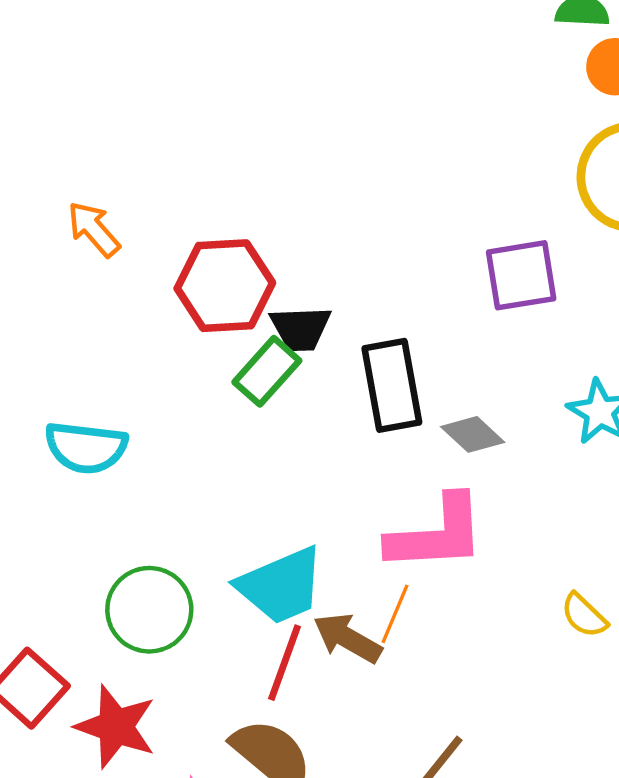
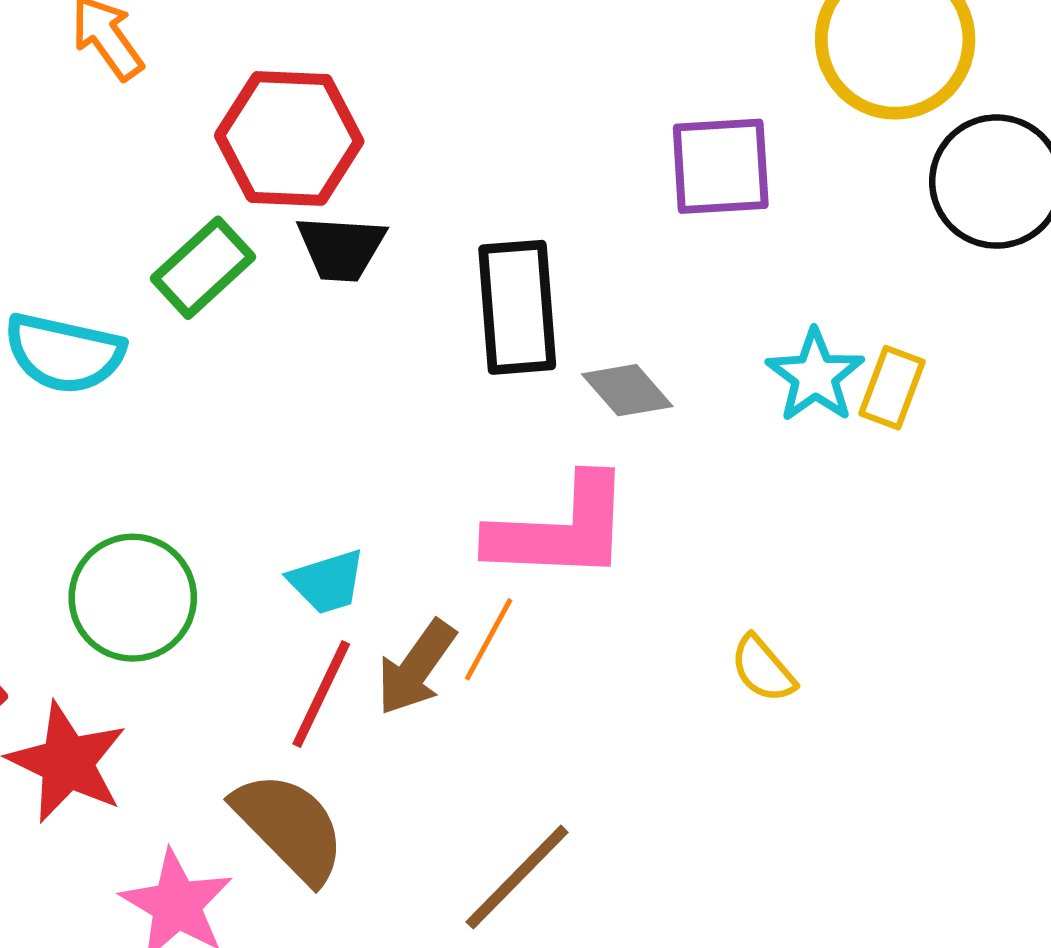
black trapezoid: (301, 329) -> (341, 248), moved
green rectangle: (267, 371) -> (203, 268), moved
cyan trapezoid: (281, 586) -> (327, 582), size x0.6
brown arrow: (347, 638) -> (416, 668), turned -90

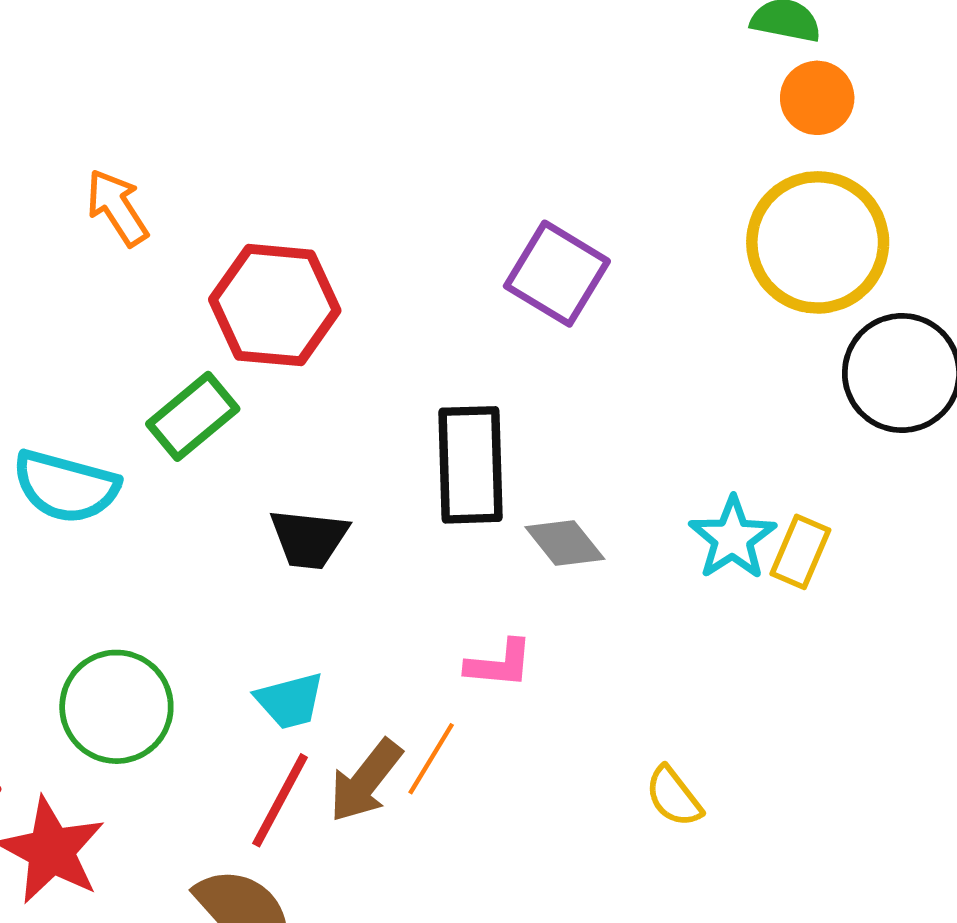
purple square: (721, 166) -> (557, 274), moved, turned 32
black trapezoid: (341, 248) -> (309, 539), moved
pink L-shape: (560, 529) -> (499, 664), size x0.5

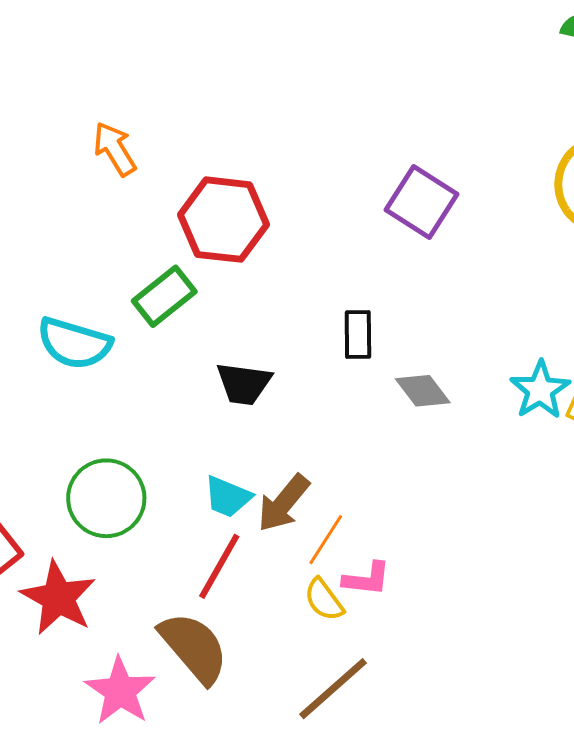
black rectangle: (470, 465) -> (358, 334), size x0.6
pink L-shape: (499, 664) -> (367, 579), moved
cyan trapezoid: (290, 701) -> (228, 497), turned 36
brown arrow: (366, 781) -> (283, 503), moved
yellow semicircle: (674, 797) -> (324, 600), moved

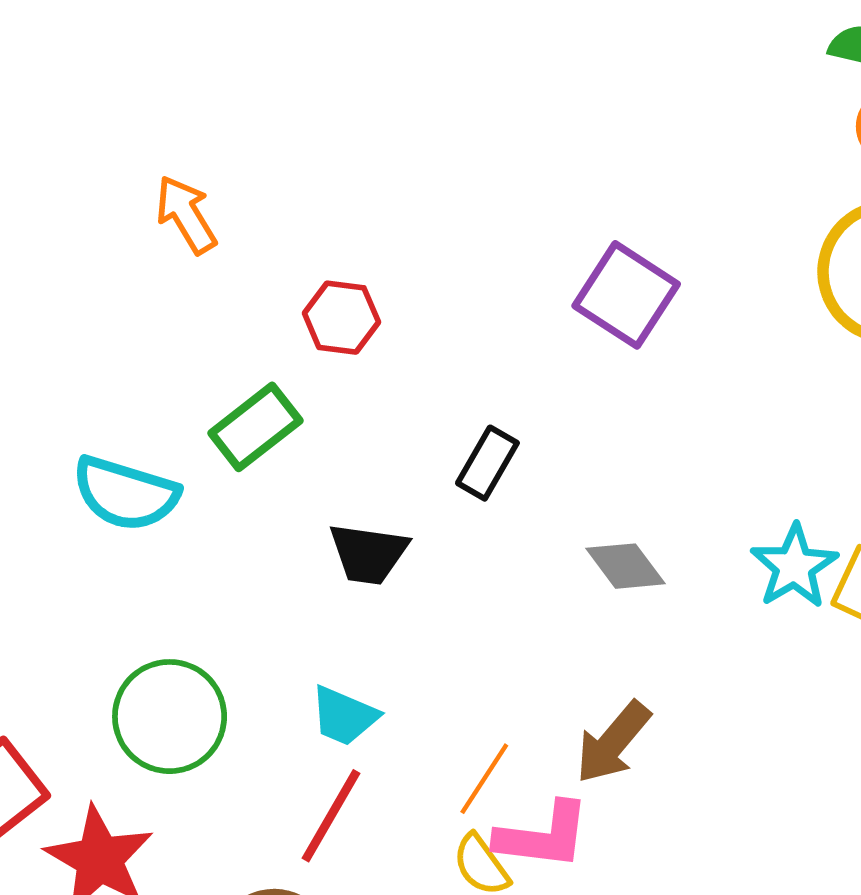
red hexagon: (223, 220) -> (341, 318), size x0.6
black rectangle: (358, 334) -> (487, 463), moved, turned 30
brown arrow: (283, 503) -> (613, 742), moved
pink L-shape: (367, 579) -> (543, 836), size x1.4

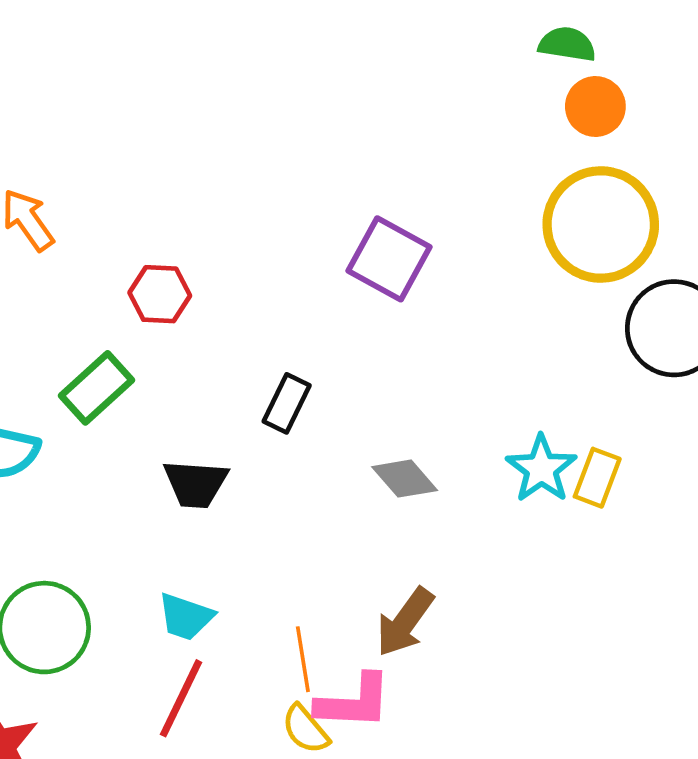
orange line: (484, 779) -> (303, 659), turned -38

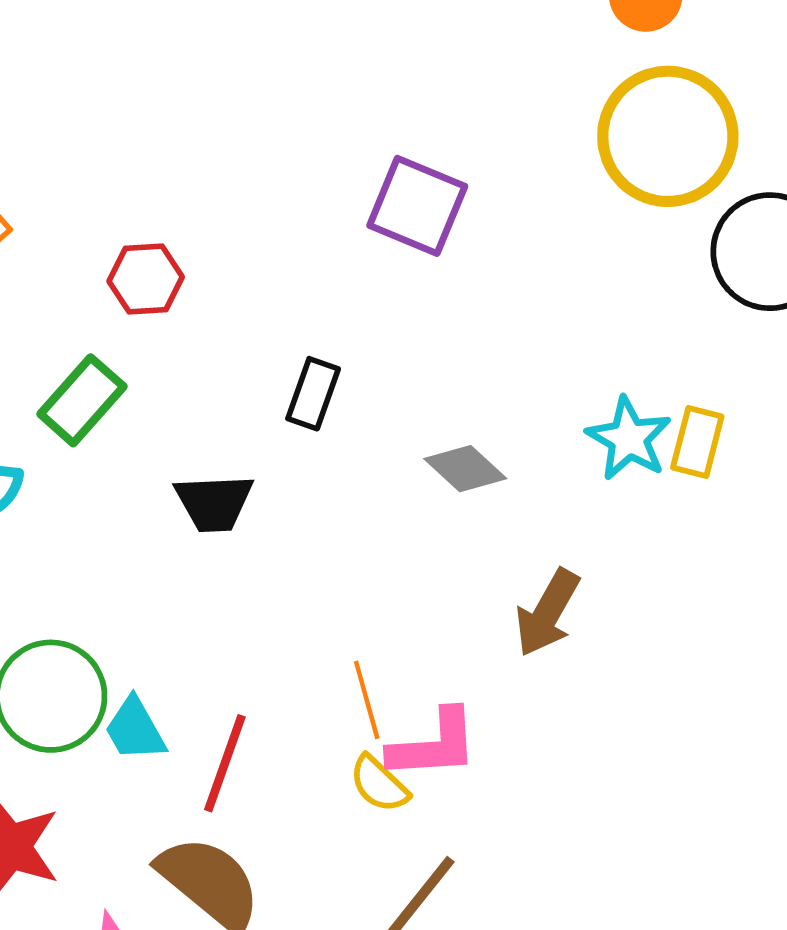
cyan trapezoid: (186, 617) -> (135, 729), moved, turned 48
brown arrow: (405, 622) -> (547, 613), moved

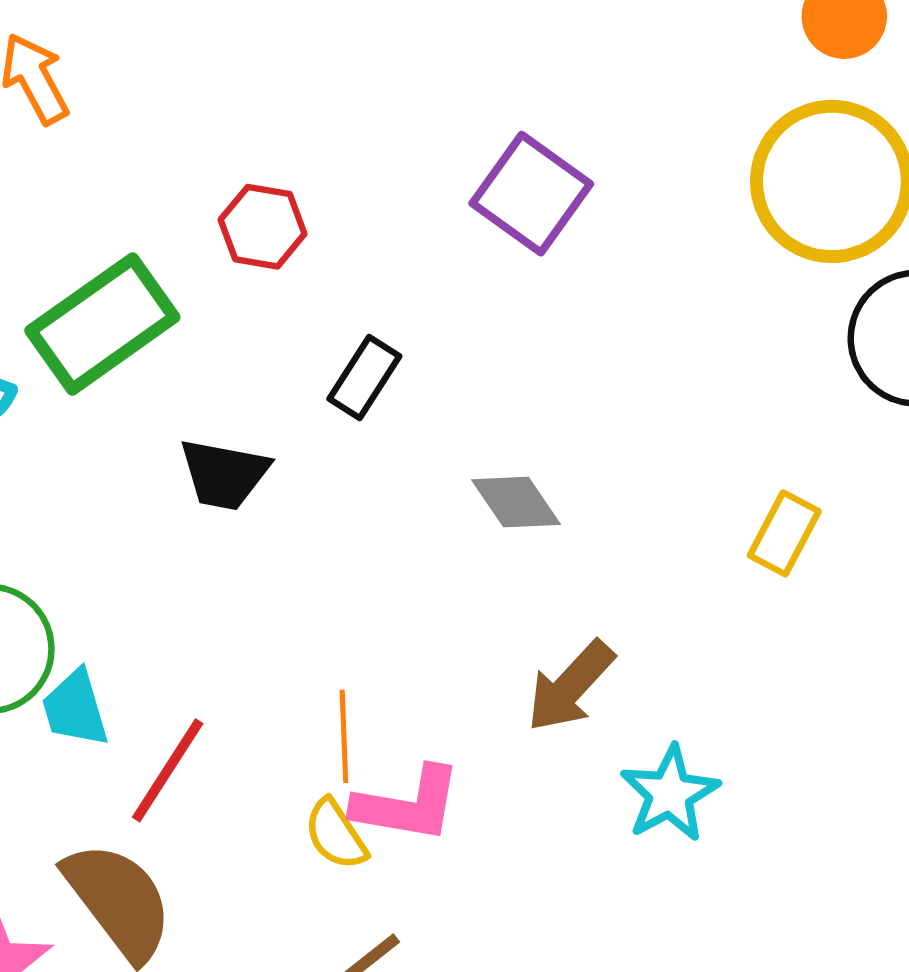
red hexagon: (146, 279) -> (263, 227), moved
green rectangle: (82, 400) -> (102, 324), size x1.4
cyan star: (629, 439) -> (670, 794), moved

